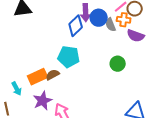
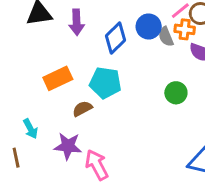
purple arrow: (86, 13) -> (77, 22), moved
orange rectangle: (38, 77) -> (58, 78), moved
purple star: (43, 101) -> (68, 146), turned 30

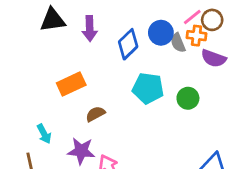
cyan pentagon: (105, 83) -> (148, 88), moved

